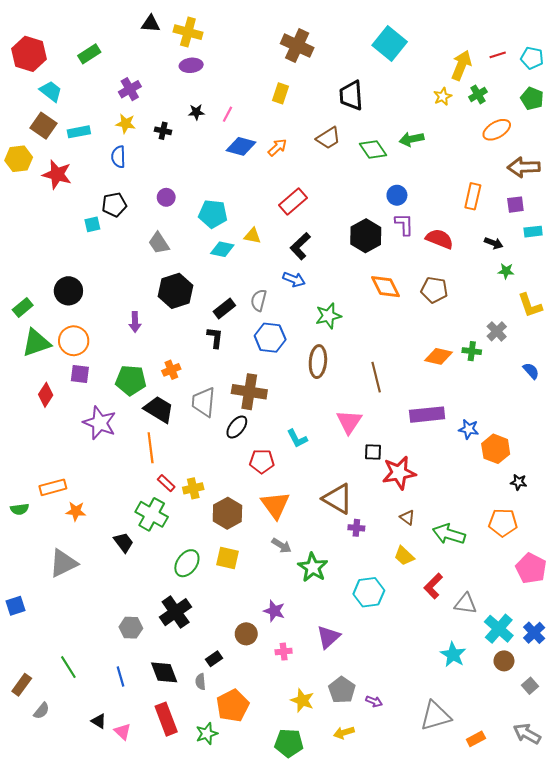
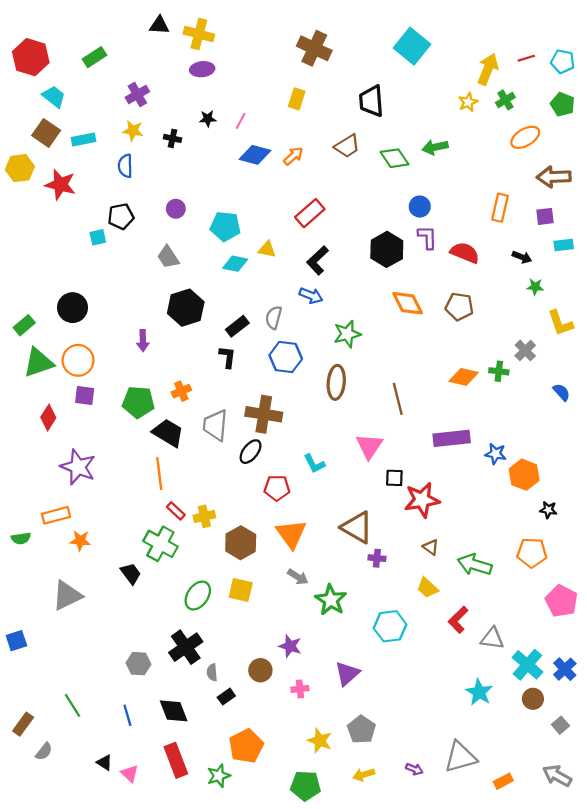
purple star: (100, 423) -> (78, 467), moved
gray semicircle: (200, 682) -> (212, 672), moved
purple arrow: (374, 701) -> (414, 769), moved

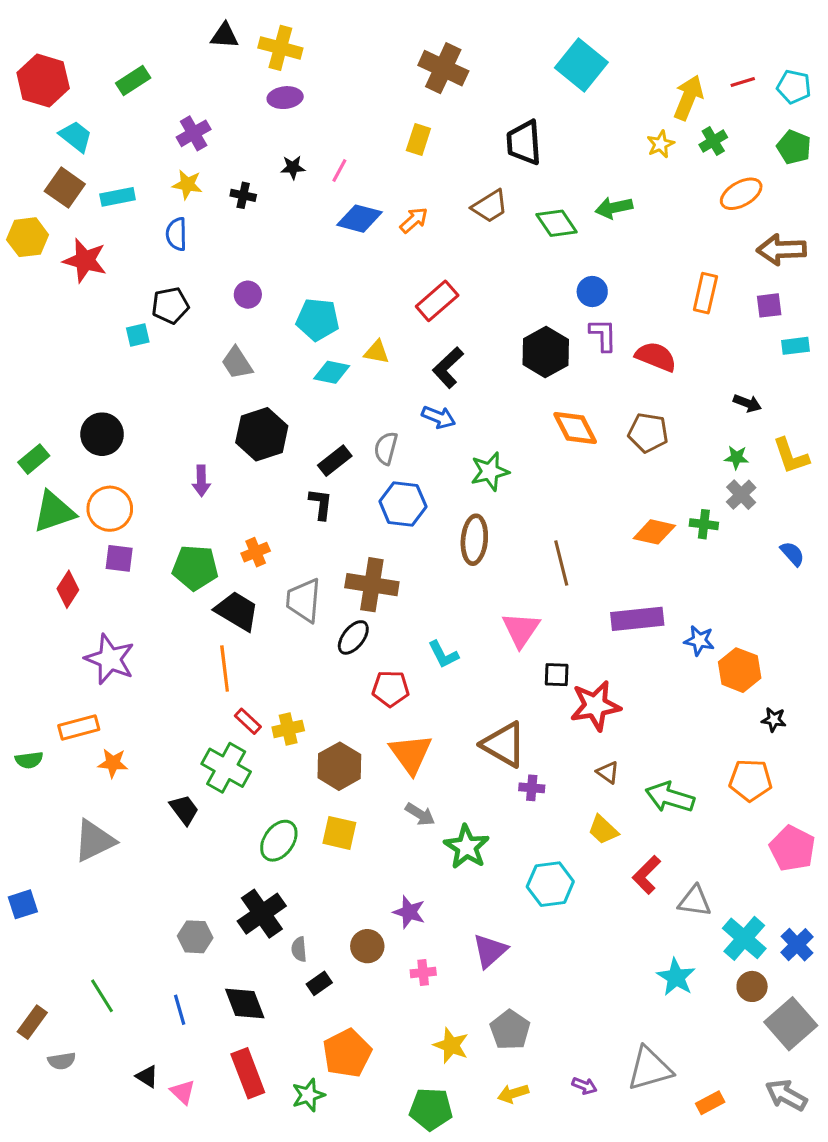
black arrow: (522, 257) -> (747, 403), moved
green star: (535, 287) -> (736, 457), moved
gray square: (560, 725) -> (791, 1024), size x2.0
gray semicircle: (44, 752) -> (62, 1061), turned 42

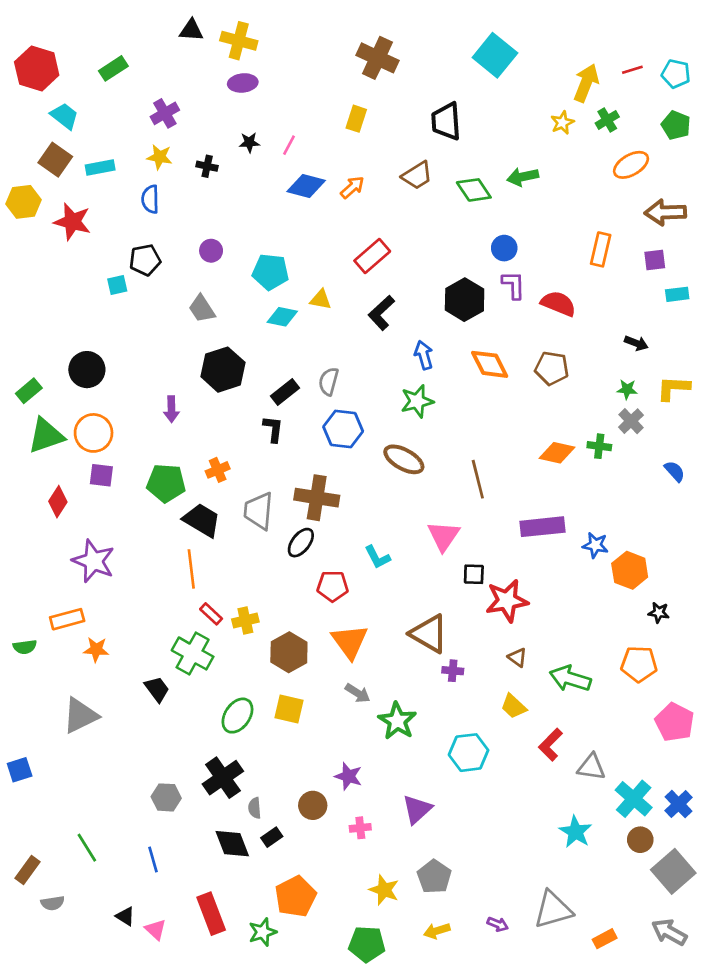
blue arrow: (439, 417) -> (424, 355), moved, turned -128
yellow L-shape: (791, 456) -> (673, 388), turned 112
brown ellipse: (474, 540) -> (404, 459), turned -66
black diamond: (245, 1004) -> (232, 844), moved

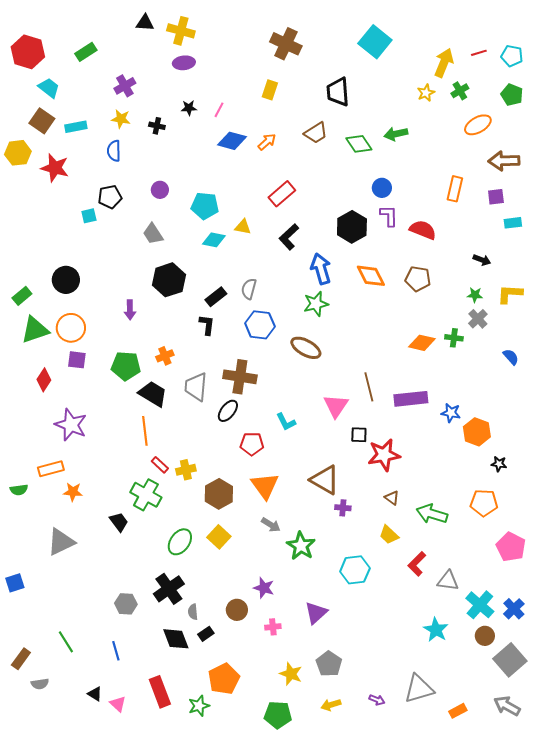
blue arrow: (424, 355) -> (321, 269), size x1.4
brown line: (478, 479) -> (369, 387), moved
yellow square: (289, 709) -> (219, 537), turned 30

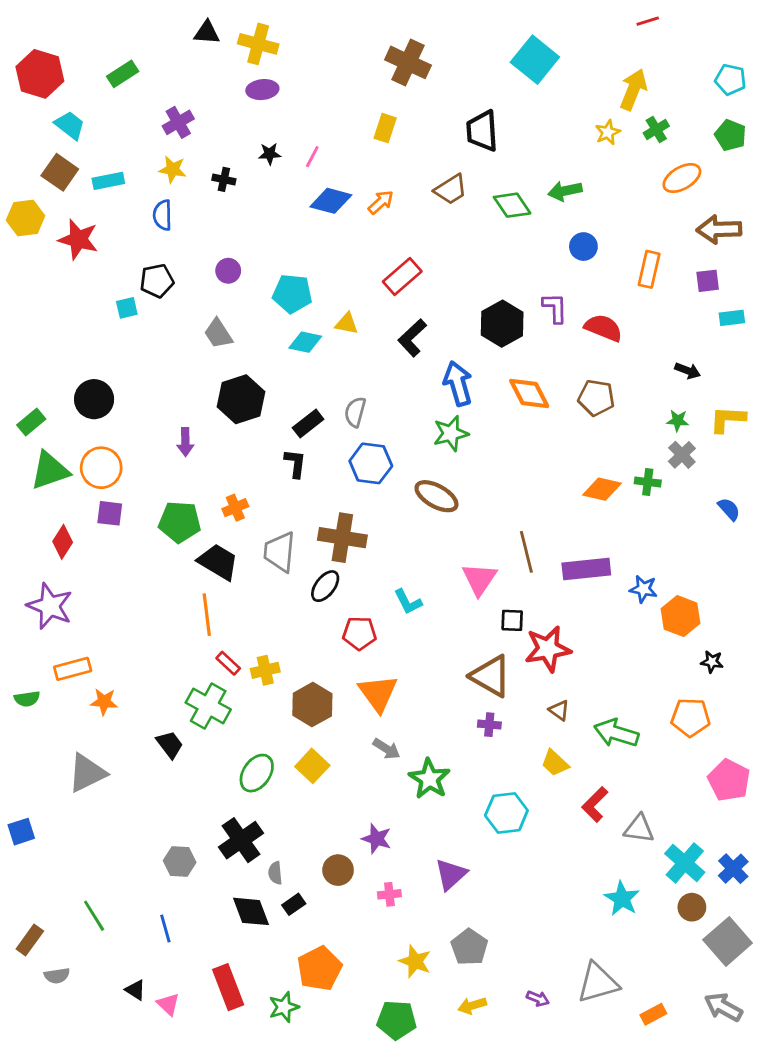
red line: (479, 53) -> (648, 21), moved
blue circle: (382, 188) -> (583, 247), moved
purple star: (71, 425) -> (50, 606), moved
brown triangle: (325, 480) -> (491, 676), moved

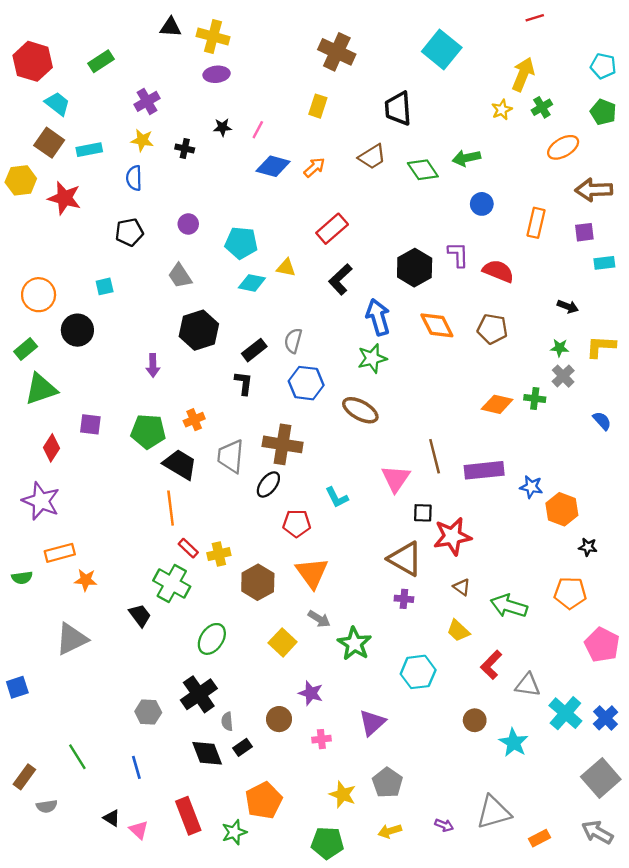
cyan square: (127, 308) -> (105, 286), moved
orange circle: (101, 468) -> (39, 295), moved
yellow square: (312, 766) -> (283, 642), moved
brown circle: (692, 907) -> (475, 720), moved

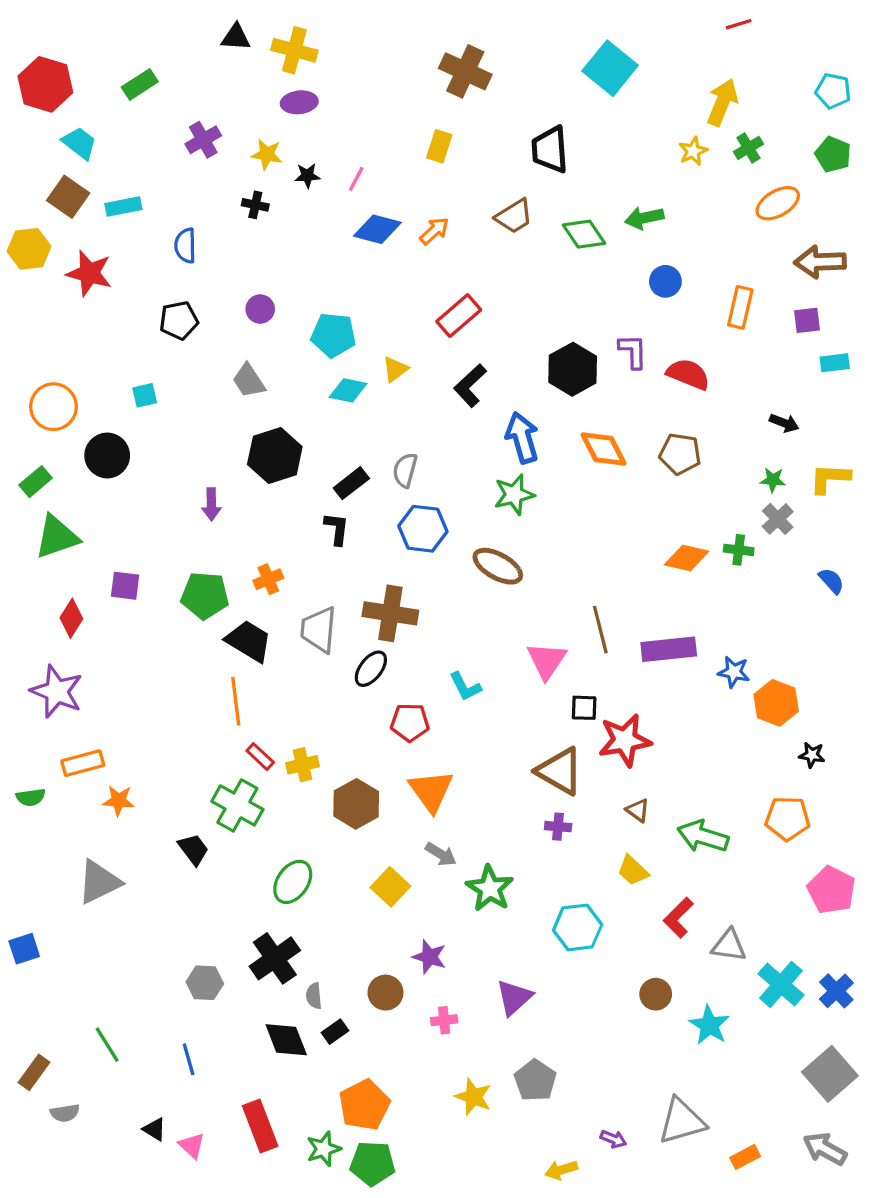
yellow star: (142, 140) -> (267, 154), moved
yellow triangle: (286, 268) -> (395, 369), turned -48
yellow arrow: (390, 831) -> (561, 1170), moved
green pentagon: (327, 843) -> (372, 1163), moved

